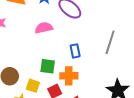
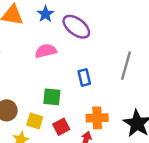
orange cross: (69, 76) -> (97, 118), moved

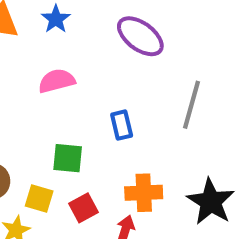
purple ellipse: (76, 27) -> (140, 36), moved

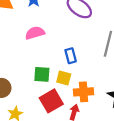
yellow square: (39, 198) -> (64, 78), moved
red square: (84, 208) -> (51, 101), size x1.5

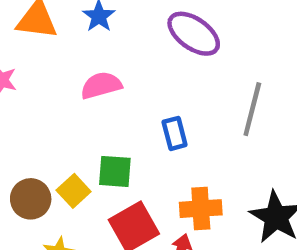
yellow square: (64, 78) -> (74, 191), moved, turned 32

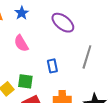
pink semicircle: (101, 85) -> (21, 43), turned -108

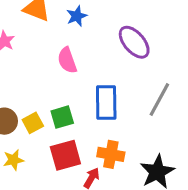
blue rectangle: (52, 66) -> (106, 102), size x1.6
green square: (25, 81) -> (62, 117), turned -35

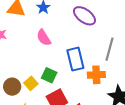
green square: (62, 117) -> (49, 75), turned -35
orange cross: (111, 154) -> (96, 75), moved

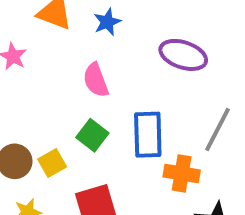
purple ellipse: (84, 16) -> (183, 55), turned -30
green square: (49, 75) -> (92, 135), moved

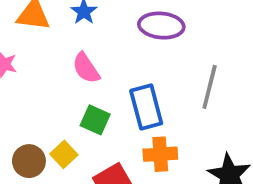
orange cross: (182, 173) -> (160, 154), moved

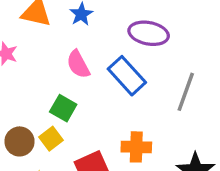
blue rectangle: (146, 107) -> (127, 76), moved, turned -33
green square: (95, 120) -> (63, 108), moved

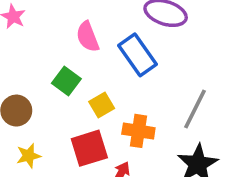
gray line: (186, 92) -> (195, 109), moved
yellow square: (51, 139) -> (102, 105), moved

